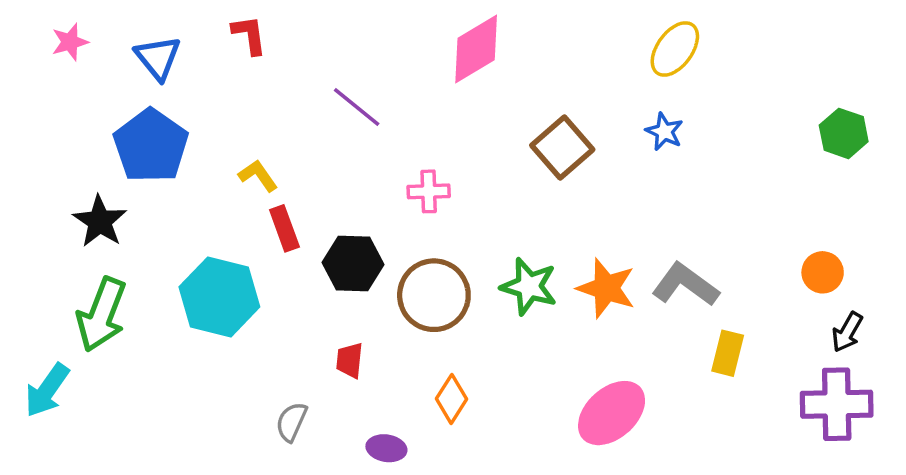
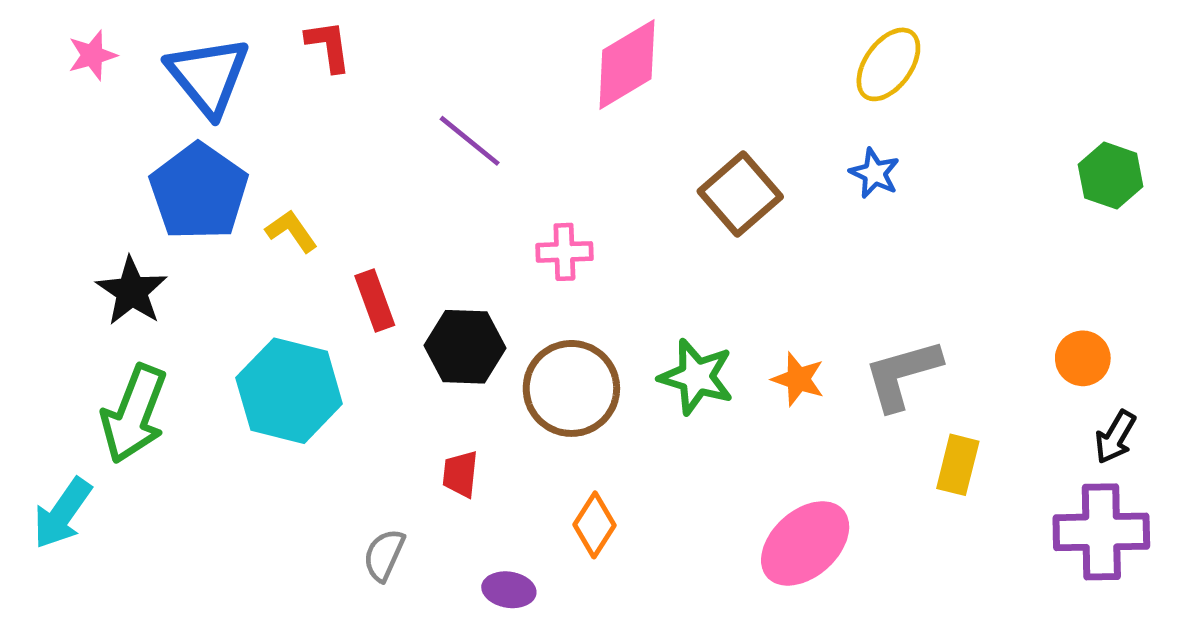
blue triangle: (158, 58) -> (208, 76), size x1.4
yellow L-shape: (258, 176) -> (291, 231), moved
gray L-shape: (685, 285) -> (902, 375), turned -52
orange star: (606, 288) -> (798, 379), size x0.7

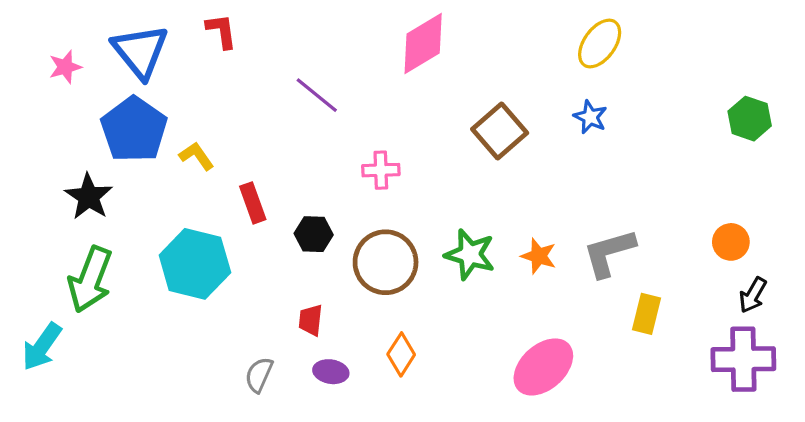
pink star: (92, 55) -> (65, 67), moved
black hexagon: (465, 347) -> (314, 234), size x0.7
purple ellipse: (509, 590) -> (331, 372), moved

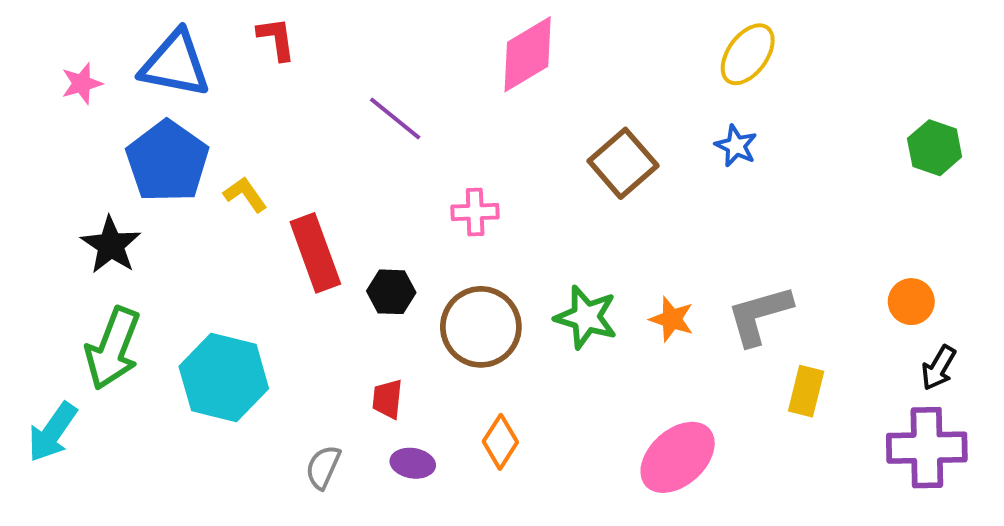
blue triangle: (140, 51) -> (175, 64), turned -40
red rectangle: (253, 203) -> (315, 253), size x1.5
cyan hexagon: (195, 264) -> (224, 378), moved

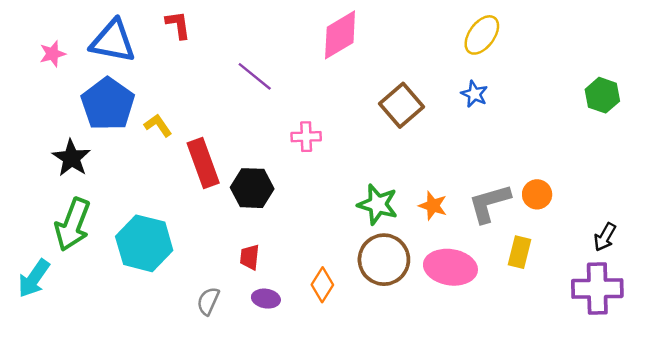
black hexagon: (391, 292) -> (252, 188), size x1.4
orange circle: (911, 302) -> (537, 194), moved
brown circle: (481, 327) -> (384, 260), moved
pink ellipse: (678, 457) -> (450, 267), moved, turned 51

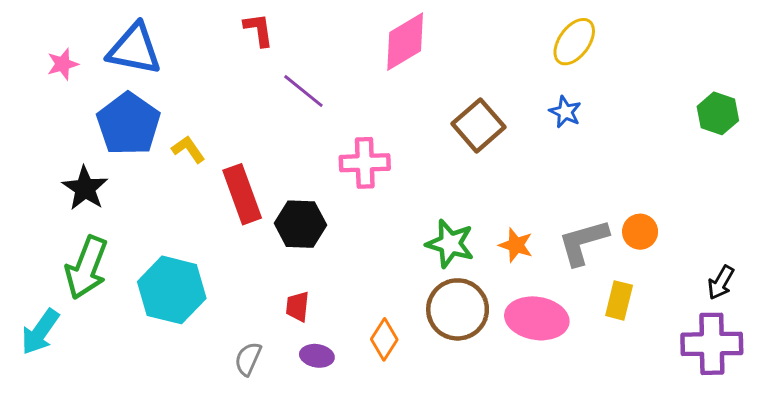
red L-shape: (178, 25) -> (259, 30), moved
pink cross: (306, 137) -> (365, 163), size x1.4

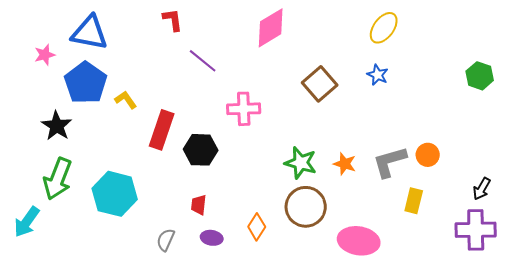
pink star: (63, 64) -> (45, 55), moved
red rectangle: (242, 194) -> (162, 130), turned 39
pink ellipse: (537, 318) -> (359, 241), moved

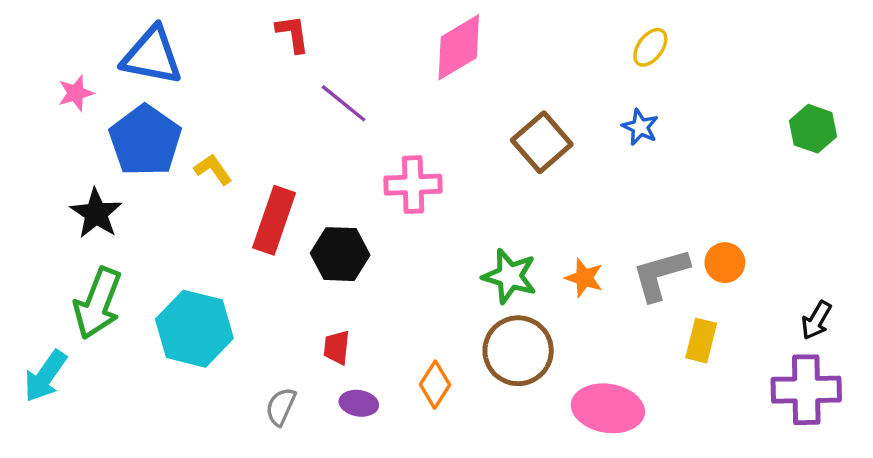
yellow ellipse: (384, 28) -> (650, 47), size x0.7

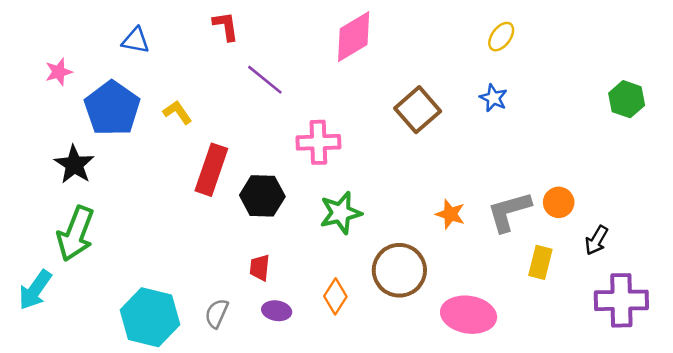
blue triangle: (152, 56) -> (136, 40), moved, size x0.6
yellow L-shape: (213, 169) -> (177, 112), moved
green star: (510, 276) -> (341, 213), moved, turned -30
black arrow: (816, 320) -> (597, 240), moved
cyan hexagon: (194, 329) -> (150, 317), moved

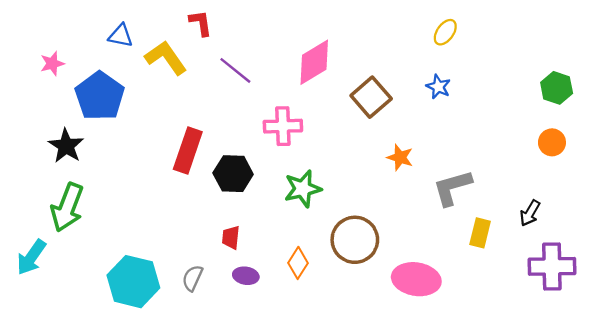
pink diamond: (354, 37) -> (314, 62), moved
yellow L-shape: (177, 112) -> (166, 58), moved, size x1.6
orange circle: (559, 202) -> (552, 142), moved
orange star: (450, 214) -> (400, 157), moved

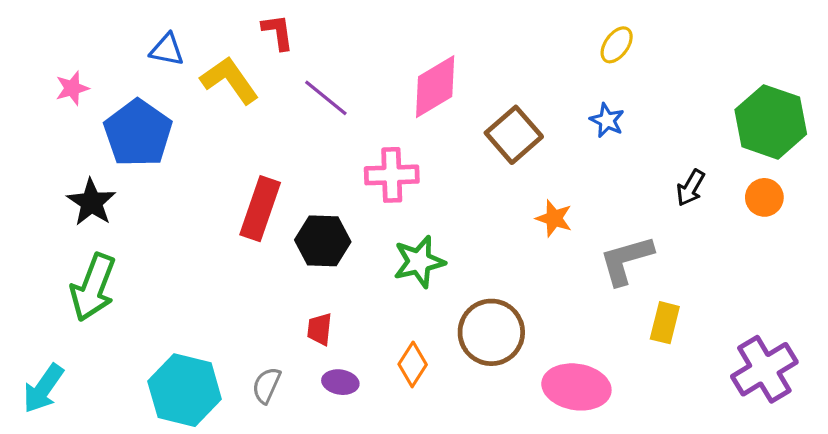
green hexagon: (557, 88) -> (771, 122), size x1.6
black arrow: (530, 213) -> (690, 188), moved
cyan arrow: (31, 257) -> (43, 389), moved
purple cross: (552, 266) -> (764, 369), turned -30

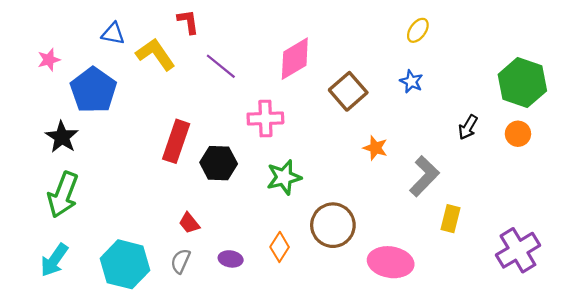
gray L-shape: (626, 260) -> (424, 176), turned 150
red trapezoid: (319, 329) -> (189, 223), moved, turned -45
cyan arrow: (43, 389) -> (54, 260), moved

